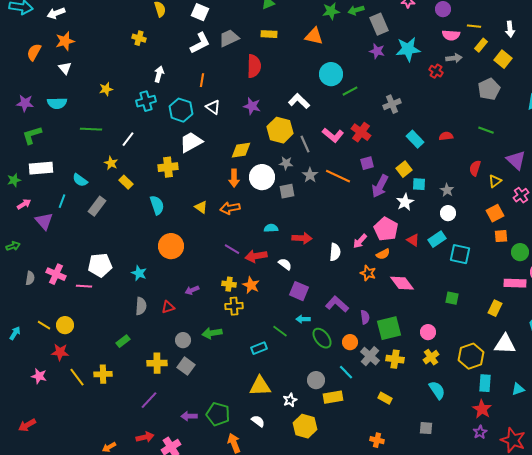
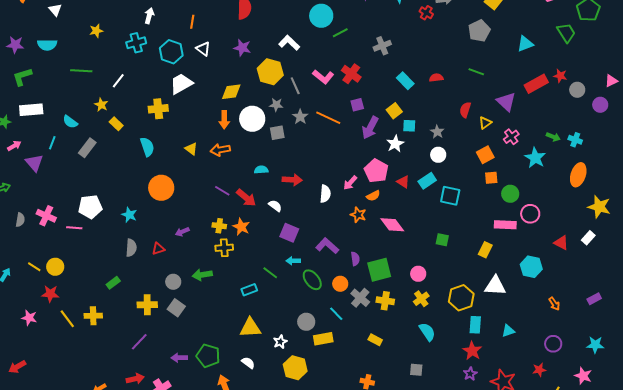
red arrow: (256, 256) -> (246, 198), turned -130

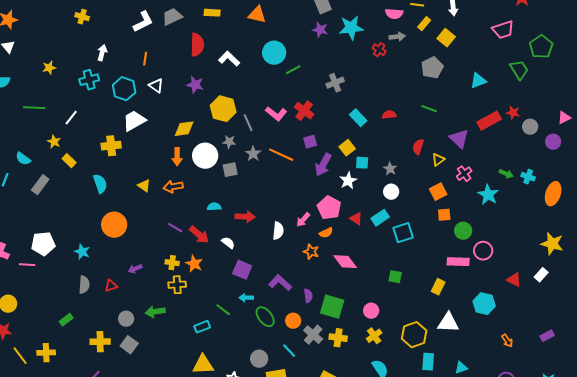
white L-shape: (289, 43) -> (229, 59), moved
orange ellipse: (578, 175) -> (553, 194), moved
cyan square: (450, 196) -> (403, 233), turned -30
green square: (379, 270) -> (332, 307), turned 30

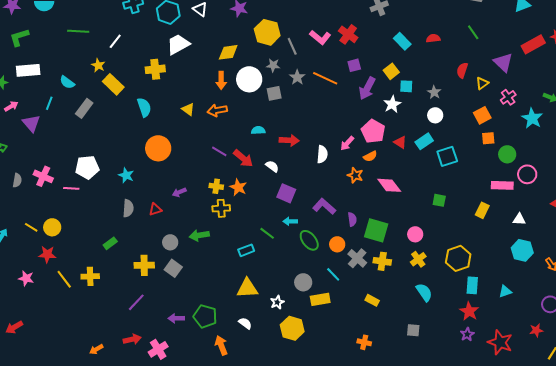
green line: (429, 109) -> (473, 32), turned 35
yellow rectangle: (69, 161) -> (113, 84), size x1.5
cyan hexagon: (484, 304) -> (522, 250), moved
white triangle: (448, 323) -> (519, 219), moved, size x0.6

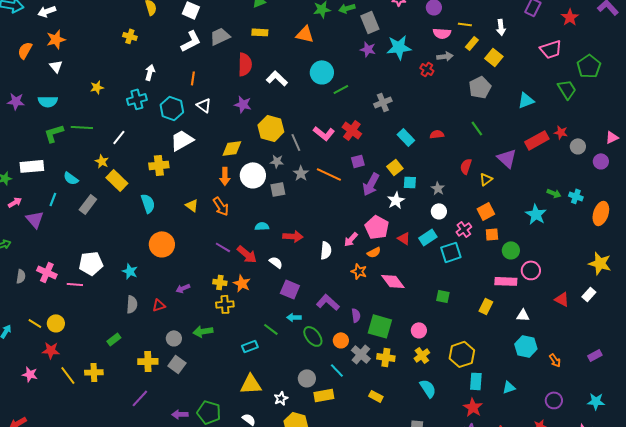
green L-shape: (19, 37) -> (54, 133), moved
pink cross: (508, 97) -> (464, 229), moved
orange arrow: (217, 110) -> (221, 206), turned -114

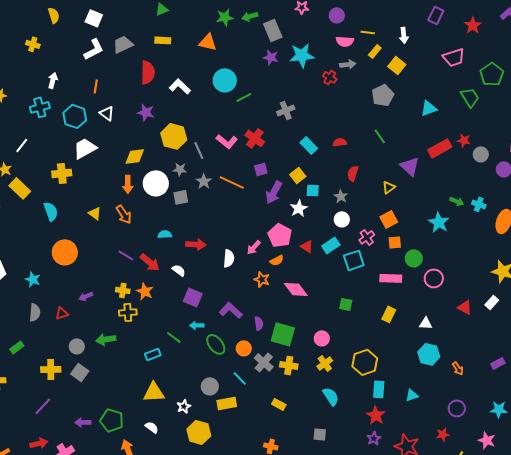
red semicircle: (466, 166) -> (353, 173), moved
pink rectangle: (506, 281) -> (391, 278), moved

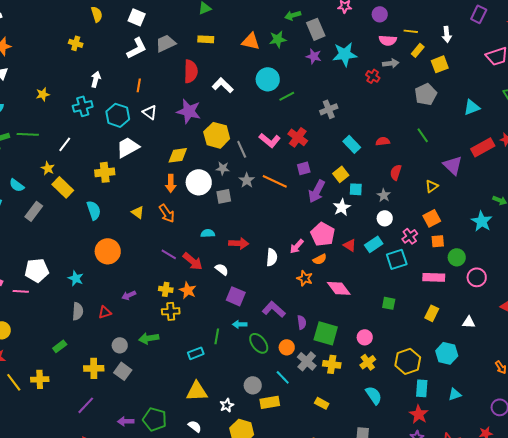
green star: (225, 17) -> (278, 39), moved
yellow square: (397, 65) -> (440, 64), turned 30
purple star: (146, 112) -> (189, 111), size x1.4
green line: (174, 337) -> (217, 336), turned 63
cyan hexagon: (429, 354) -> (447, 353), moved

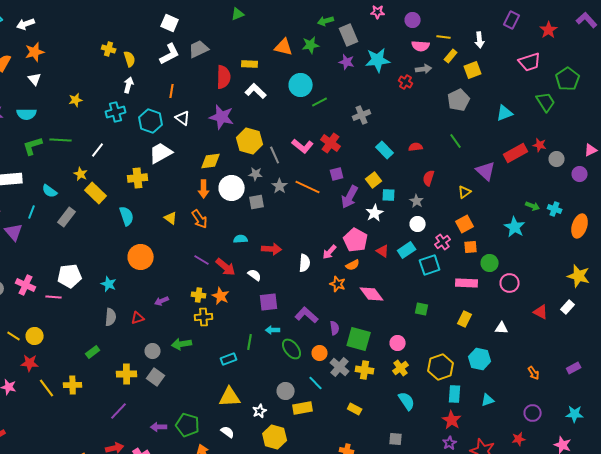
yellow semicircle: (97, 14) -> (130, 59), moved
yellow rectangle: (206, 39) -> (250, 64), moved
purple square: (236, 296) -> (269, 302), turned -30

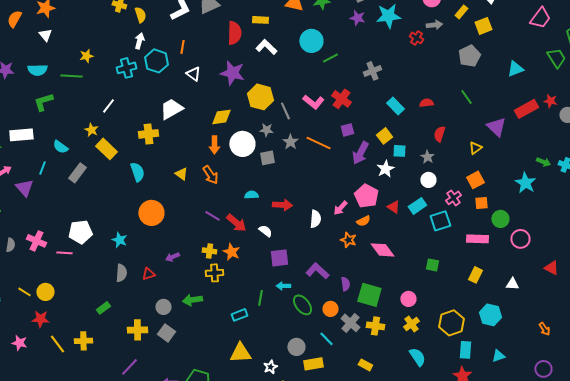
pink trapezoid: (530, 62) -> (540, 18), turned -35
cyan hexagon: (151, 121) -> (156, 61), moved
green line: (61, 140) -> (71, 76), moved

